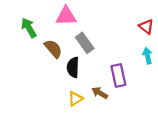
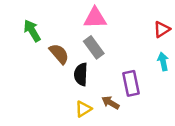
pink triangle: (66, 16) -> (95, 18), moved
red triangle: (146, 27) -> (162, 29), turned 49

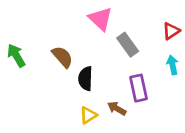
pink triangle: (95, 18) -> (100, 19), turned 45
green arrow: (32, 31) -> (16, 55), moved
gray rectangle: (94, 47) -> (128, 45), moved

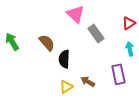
purple rectangle: (138, 88) -> (118, 74), moved

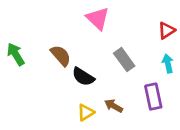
gray rectangle: (96, 33) -> (124, 60), moved
black semicircle: (64, 59) -> (83, 77), turned -60

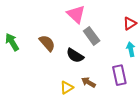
gray rectangle: (124, 60) -> (92, 36), moved
black semicircle: (83, 77) -> (75, 56), moved

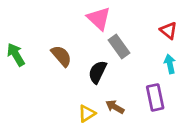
red triangle: (130, 24) -> (169, 30), turned -48
black semicircle: (75, 56) -> (97, 72), turned 84

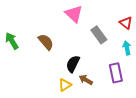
gray rectangle: (119, 47) -> (99, 35), moved
black semicircle: (97, 72) -> (73, 64), moved

